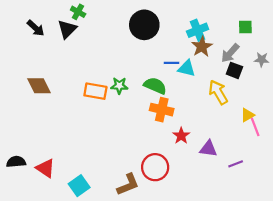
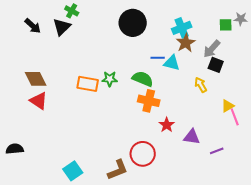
gray star: (262, 60) -> (241, 19), moved
yellow arrow: (218, 92) -> (201, 85), size x0.7
red triangle: (45, 168) -> (39, 101), moved

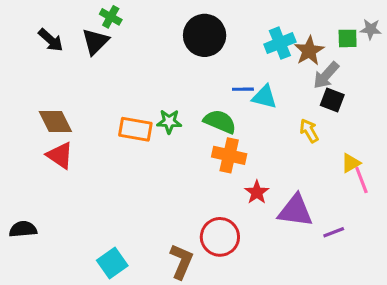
brown star: (186, 43) -> (309, 51), moved
purple triangle: (192, 137) -> (295, 211), size x1.4
brown L-shape: (118, 170) -> (181, 262), turned -45

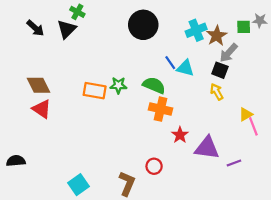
blue line: (243, 89) -> (170, 63), turned 56
black square: (332, 100) -> (220, 70), moved
red circle: (220, 237) -> (154, 166), size x0.6

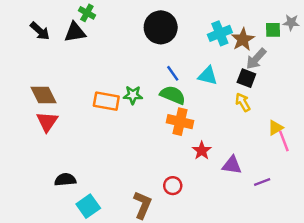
black triangle: (67, 29) -> (75, 32), turned 36
blue line: (170, 63) -> (173, 73), moved
red triangle: (42, 109) -> (47, 122), turned 30
purple triangle: (207, 148) -> (232, 165), size x0.7
black semicircle: (16, 161) -> (65, 180), moved

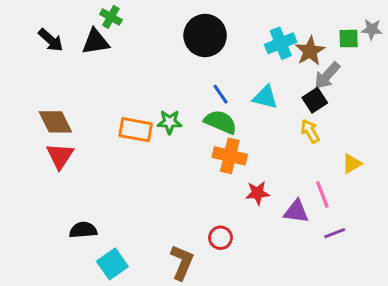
black square: (246, 78) -> (315, 100), turned 36
pink line: (284, 141) -> (322, 194), moved
red star: (202, 151) -> (258, 193), turned 30

